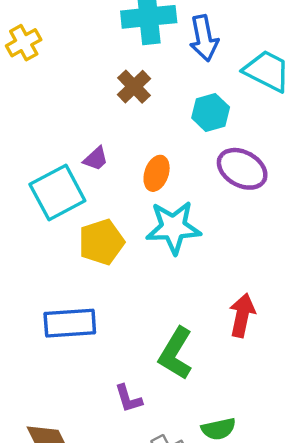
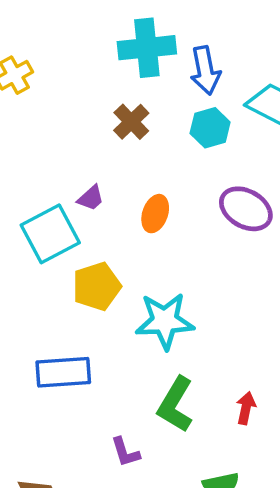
cyan hexagon: (211, 113) -> (210, 128), moved
cyan star: (173, 227) -> (165, 321), moved
red arrow: (242, 315) -> (246, 408), moved, size x0.7

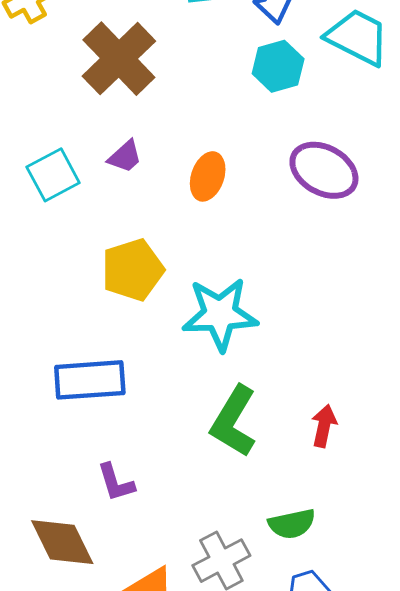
brown cross: (131, 122) -> (119, 59), moved, size x1.6
cyan square: (50, 234) -> (53, 175), moved, size x0.7
purple L-shape: (125, 452) -> (116, 482), moved

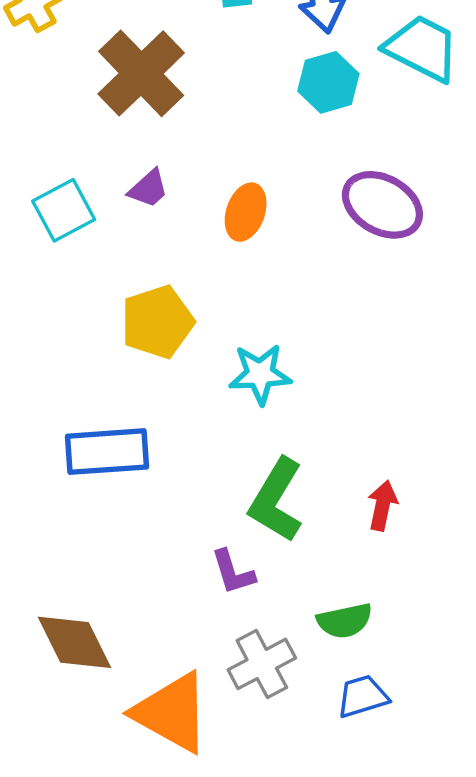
cyan star: (220, 314) -> (260, 374), size x0.7
purple L-shape: (116, 482) -> (233, 572), moved

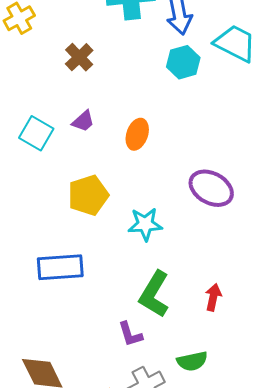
brown cross: (141, 73) -> (79, 57), size x0.6
purple ellipse: (382, 205) -> (211, 188), moved
cyan square: (64, 210) -> (36, 133), turned -32

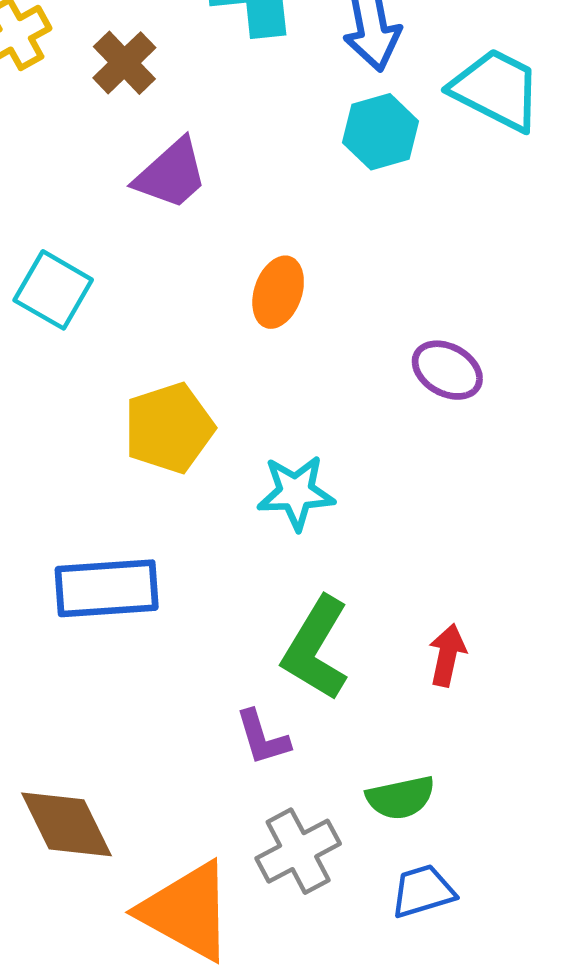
brown cross: (79, 57) -> (124, 63), moved
purple trapezoid: (83, 121) -> (171, 174), moved, size x1.5
purple ellipse: (211, 188) -> (447, 370), moved, size x0.7

